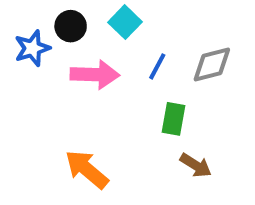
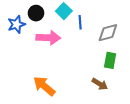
blue line: (157, 66) -> (80, 22), moved, turned -32
green rectangle: (173, 119) -> (110, 60), moved

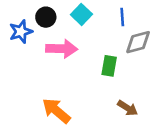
blue line: (80, 22) -> (122, 17), moved
green rectangle: (110, 60) -> (109, 66), moved

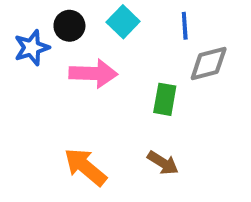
brown arrow: (128, 108) -> (163, 163), moved

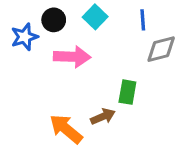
green rectangle: (165, 99) -> (127, 92), moved
brown arrow: (163, 163) -> (103, 117), moved, turned -55

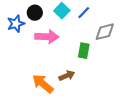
blue line: (143, 20) -> (84, 13), moved, turned 48
green rectangle: (127, 92) -> (84, 51), moved

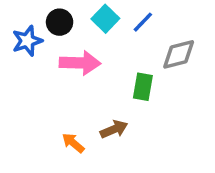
orange arrow: (43, 84) -> (73, 143), size x0.6

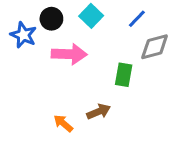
blue line: (143, 22) -> (137, 19), moved
blue star: (27, 41) -> (23, 35), turned -30

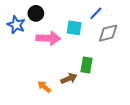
cyan square: (91, 16) -> (74, 28), moved, turned -35
green rectangle: (124, 75) -> (86, 65), moved

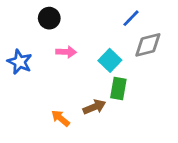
blue star: (16, 25) -> (20, 62), moved
cyan square: (74, 28) -> (110, 60), moved, turned 35
pink arrow: (48, 38) -> (66, 52), size x0.6

